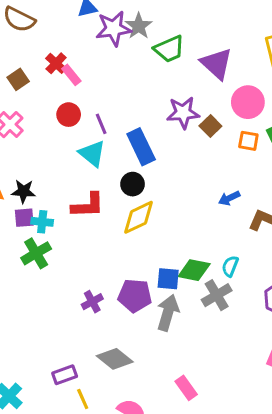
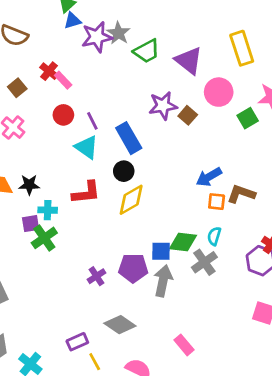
orange square: (248, 141) -> (217, 202), moved
blue arrow: (229, 198) -> (209, 177), size x1.4
purple square: (24, 218) -> (31, 224), moved

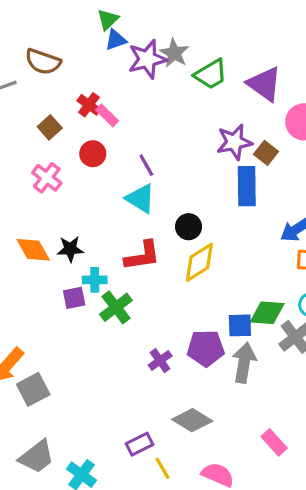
red circle: (63, 115) -> (93, 154), moved
blue rectangle: (129, 138) -> (247, 186), moved, turned 32
green cross: (44, 238) -> (116, 307), moved

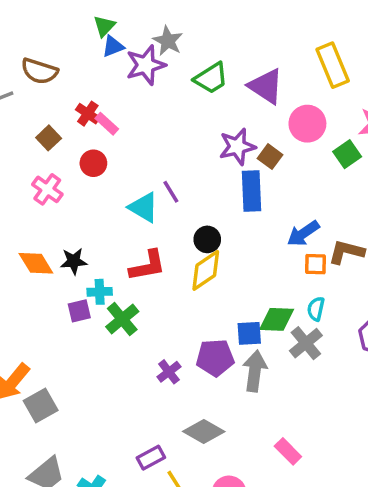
gray star: (174, 53) -> (168, 41), moved
purple line: (146, 165) -> (171, 192), moved
black circle: (189, 227) -> (207, 239), moved

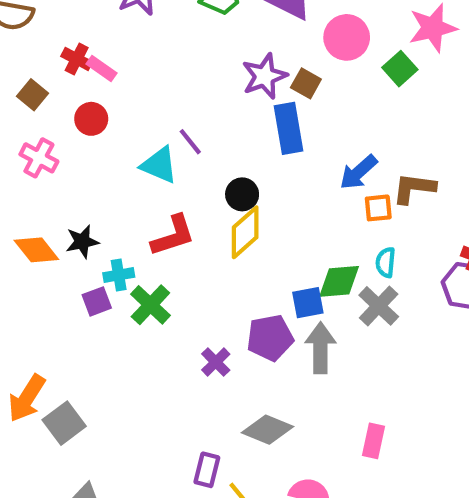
pink rectangle: (288, 451) -> (373, 441), turned 64
purple rectangle: (151, 458) -> (207, 470), turned -40

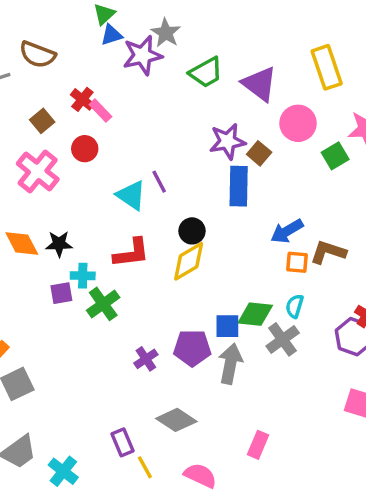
pink cross: (39, 158) -> (38, 171), size x1.4
purple rectangle: (207, 470) -> (123, 442), turned -48

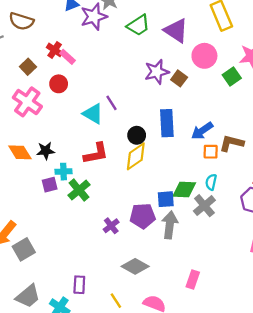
blue rectangle: (239, 186) -> (167, 123), moved
purple rectangle: (123, 442) -> (79, 285), moved, turned 30

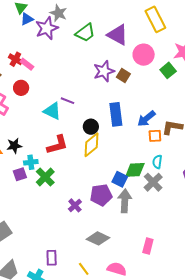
purple line: (112, 103) -> (67, 101), turned -32
blue square: (166, 199) -> (120, 179), turned 35

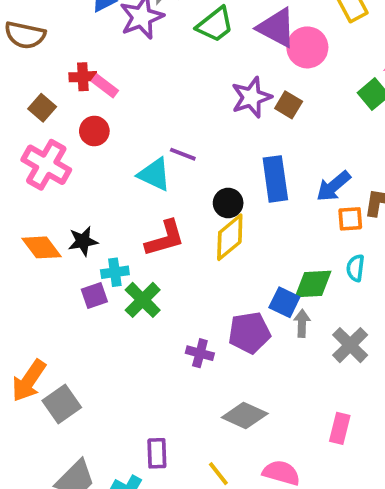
pink circle: (144, 55) -> (307, 47), moved
red cross: (15, 59) -> (83, 77), turned -32
gray cross: (153, 182) -> (350, 345), moved
gray arrow: (125, 201) -> (302, 323), moved, size x0.6
purple cross: (75, 205) -> (200, 353), turned -32

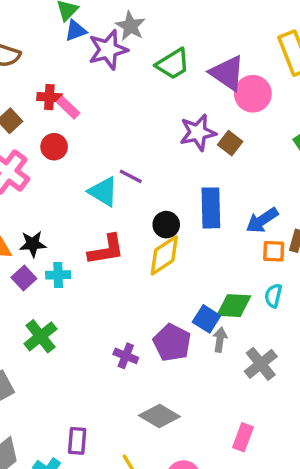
purple square: (94, 295) -> (24, 278), moved, turned -30
green cross: (143, 300) -> (40, 336), moved
purple pentagon: (249, 333) -> (172, 343), turned 30

